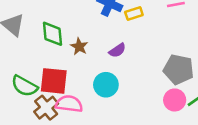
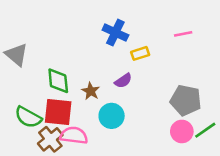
yellow rectangle: (134, 13) -> (140, 53), moved
green diamond: (52, 34) -> (58, 81), moved
brown star: (79, 47) -> (91, 91), moved

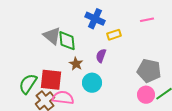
gray triangle: (16, 55) -> (52, 36), moved
green diamond: (58, 81) -> (67, 41), moved
purple semicircle: (123, 81) -> (101, 56), turned 144
green semicircle: (28, 117) -> (28, 84), turned 95

